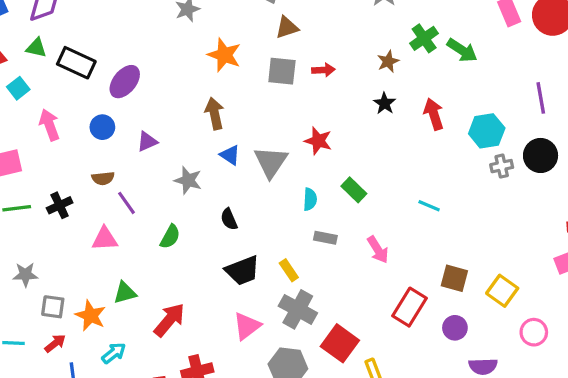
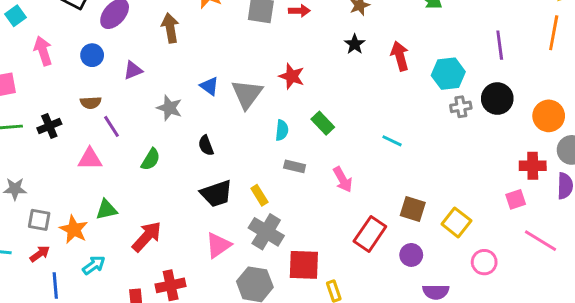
brown arrow: (215, 114) -> (170, 28), moved
red square: (340, 343) -> (304, 265), turned -36

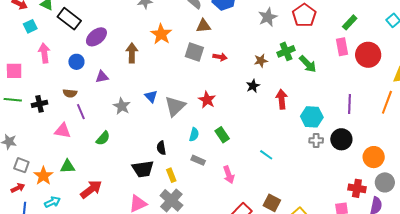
black semicircle: (206, 145) -> (161, 148), moved

